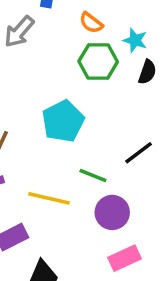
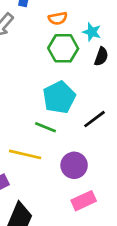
orange semicircle: (91, 23) -> (58, 18), turned -48
cyan pentagon: (63, 121) -> (59, 97), moved
green line: (93, 176) -> (45, 127), moved

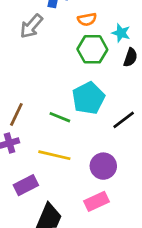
green line: (45, 127) -> (60, 117), moved
pink rectangle: (84, 201) -> (97, 201), moved

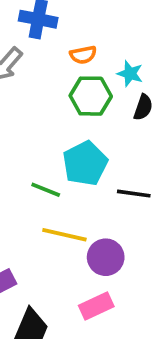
black line: (124, 120) -> (134, 194), turned 45
yellow line: (54, 155) -> (64, 235), moved

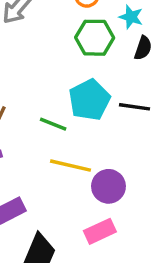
black line: (134, 194) -> (134, 107), moved

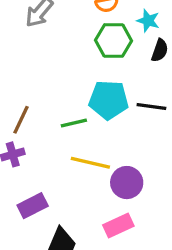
cyan pentagon: (89, 100) -> (109, 100), turned 30
green line: (53, 124) -> (74, 123), turned -35

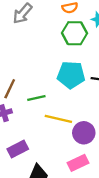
green line: (74, 123) -> (36, 98), moved

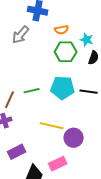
green line: (36, 98) -> (32, 91), moved
pink rectangle: (78, 163) -> (58, 164), moved

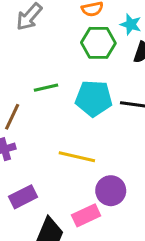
green line: (32, 91) -> (46, 88), moved
purple circle: (74, 138) -> (111, 191), moved

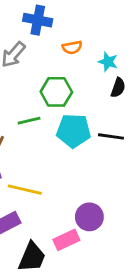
green hexagon: (98, 43) -> (56, 92), moved
yellow line: (77, 157) -> (25, 190), moved

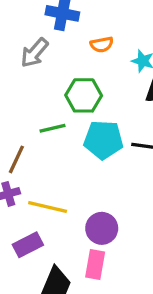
purple circle: (89, 217) -> (102, 228), moved
pink rectangle: (66, 240) -> (95, 264), turned -55

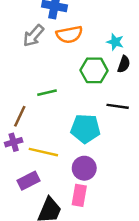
orange semicircle: (102, 45) -> (69, 34), moved, size x1.5
green hexagon: (84, 95) -> (94, 70), moved
cyan pentagon: (103, 140) -> (85, 129), moved

